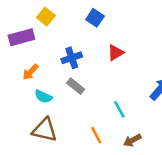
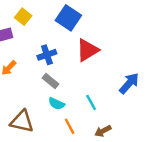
blue square: (95, 18) -> (68, 18), size x1.5
red triangle: (116, 53) -> (87, 50), size x1.5
cyan semicircle: (43, 96) -> (56, 104), moved

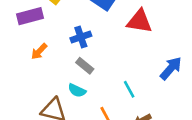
red triangle: (87, 50) -> (140, 21), moved, turned 40
cyan semicircle: (56, 104) -> (77, 90), moved

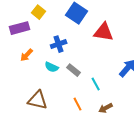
gray rectangle: (85, 66) -> (74, 70), moved
cyan semicircle: (77, 90) -> (52, 67), moved

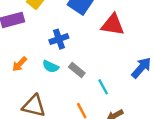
orange arrow: (27, 55) -> (20, 64), moved

